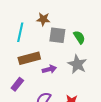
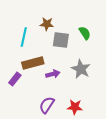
green semicircle: (79, 37) -> (85, 33), moved
purple rectangle: (17, 84) -> (15, 79), moved

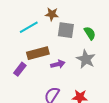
green semicircle: (85, 33) -> (90, 33), moved
cyan line: (24, 37) -> (29, 27), turned 48

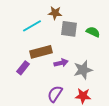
green semicircle: (90, 33) -> (93, 32), turned -32
gray star: (86, 59) -> (83, 70), moved, turned 30

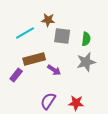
green semicircle: (93, 32) -> (86, 39), turned 72
purple arrow: (61, 63) -> (54, 70), turned 48
gray star: (83, 70) -> (86, 62), moved

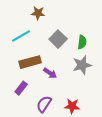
brown star: (48, 20) -> (38, 13), moved
gray square: (62, 36) -> (58, 39), turned 36
purple rectangle: (16, 75) -> (21, 88), moved

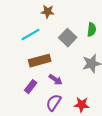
green semicircle: (82, 42) -> (92, 30), moved
purple arrow: (50, 73) -> (56, 80), moved

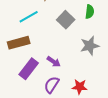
brown rectangle: (40, 61) -> (19, 43), moved
purple rectangle: (31, 87) -> (29, 69), size x1.5

